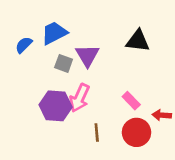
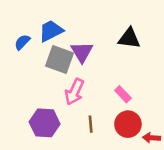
gray square: (64, 63) -> (60, 59), size x1.6
purple hexagon: (56, 106) -> (45, 123), moved
red arrow: (162, 115) -> (152, 138), moved

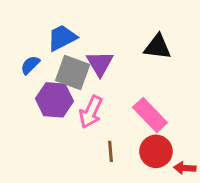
blue semicircle: (22, 42) -> (30, 65), moved
pink rectangle: (123, 94) -> (150, 115), size x1.6
purple hexagon: (45, 123) -> (54, 100), moved

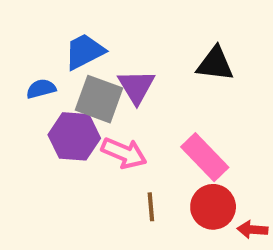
blue semicircle: (30, 65) -> (41, 89), turned 30
pink arrow: (91, 112) -> (124, 153), turned -92

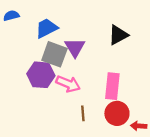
black triangle: (215, 64) -> (118, 35), turned -35
blue semicircle: (41, 89) -> (11, 16), moved
pink rectangle: (205, 157) -> (112, 86), turned 50

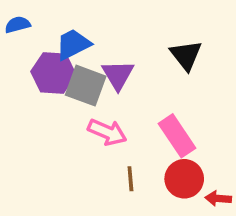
black triangle: (118, 35) -> (186, 55), turned -40
purple hexagon: (41, 75) -> (53, 73), moved
pink rectangle: (112, 86) -> (177, 136), turned -40

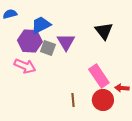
gray square: (86, 86) -> (48, 48), size x0.7
pink arrow: (107, 132) -> (25, 66), moved
red arrow: (218, 198) -> (122, 88), moved

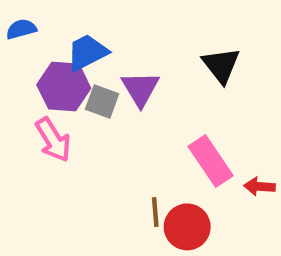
pink arrow: (25, 66) -> (53, 140), turned 35
red circle: (103, 100) -> (187, 227), moved

